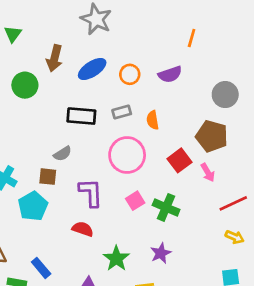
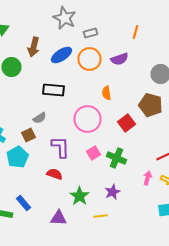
orange circle: (130, 74) -> (90, 59), size x1.5
gray rectangle: (122, 112) -> (90, 33), moved
pink arrow: (208, 172) -> (148, 178), moved, turned -136
brown square: (48, 177) -> (28, 135), turned -32

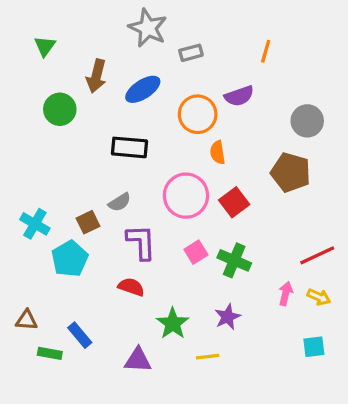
orange circle: (90, 59) -> (198, 114), moved
gray semicircle: (40, 118) -> (120, 202), moved
red square: (126, 123) -> (234, 202), moved

